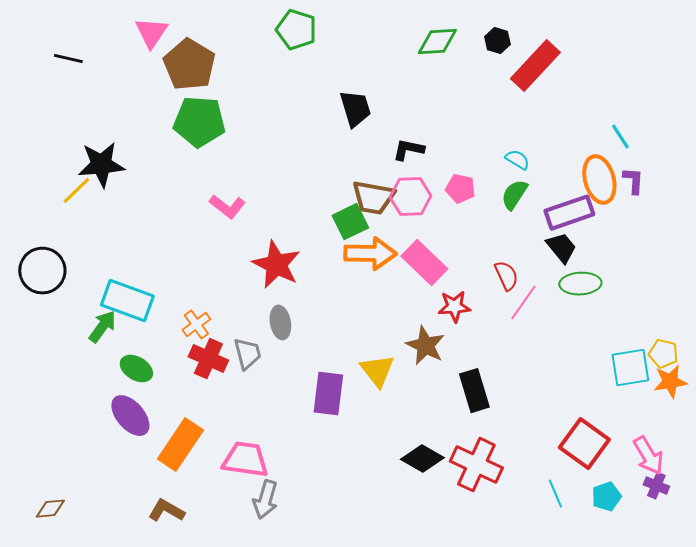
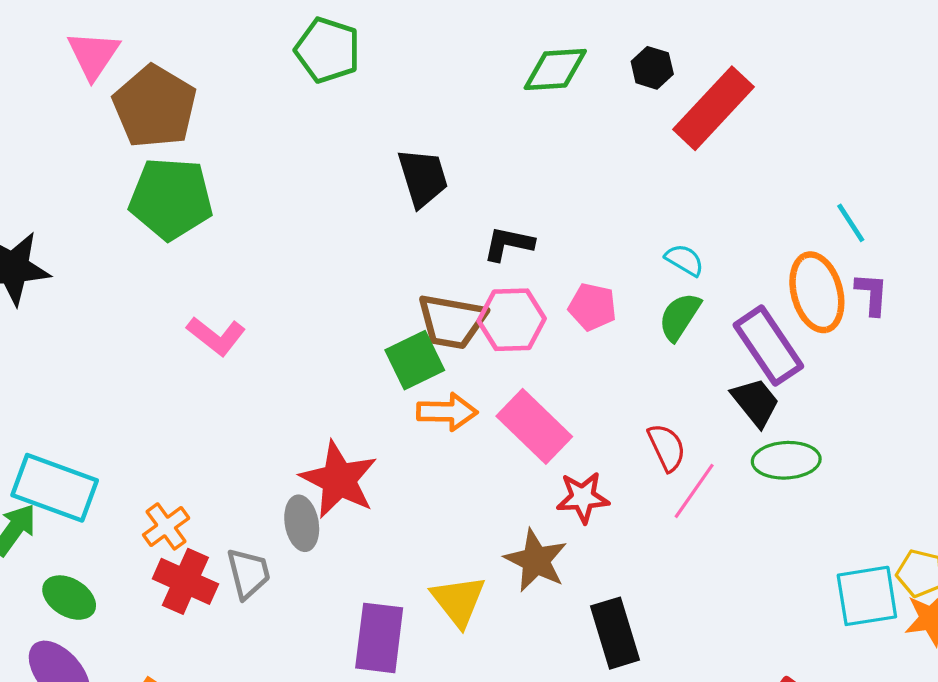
purple rectangle: (569, 213) -> (768, 346), turned 75
orange arrow: (370, 254) -> (447, 412), size x0.7
red star: (276, 265) -> (339, 480), moved

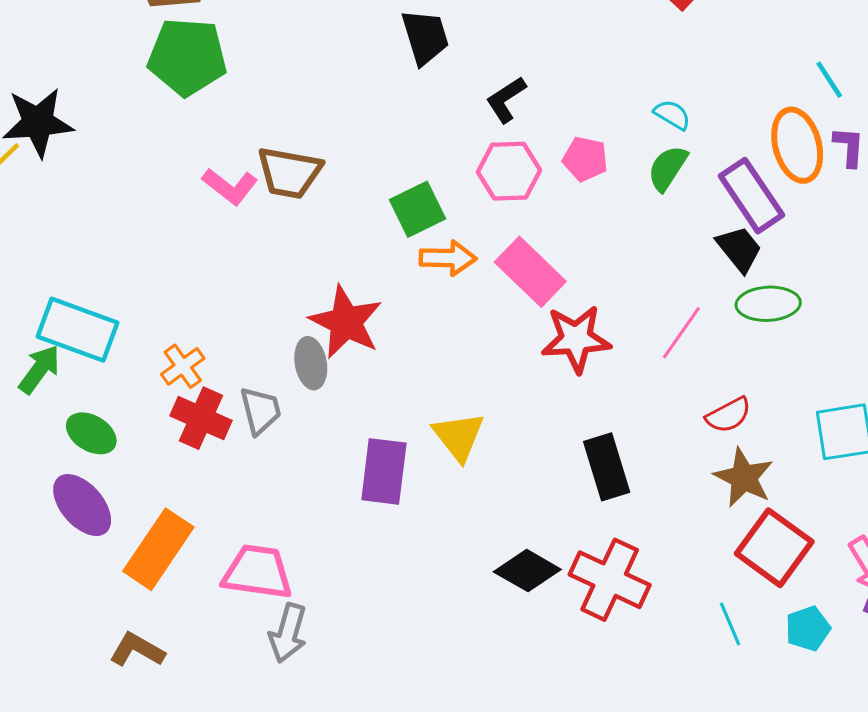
black L-shape: (508, 244) -> (506, 99), turned -45
brown trapezoid: (452, 321) -> (289, 173), moved
red semicircle: (667, 447) -> (729, 415), moved, turned 87
red star: (583, 497) -> (576, 339), size x1.4
brown star: (536, 560) -> (744, 478), moved

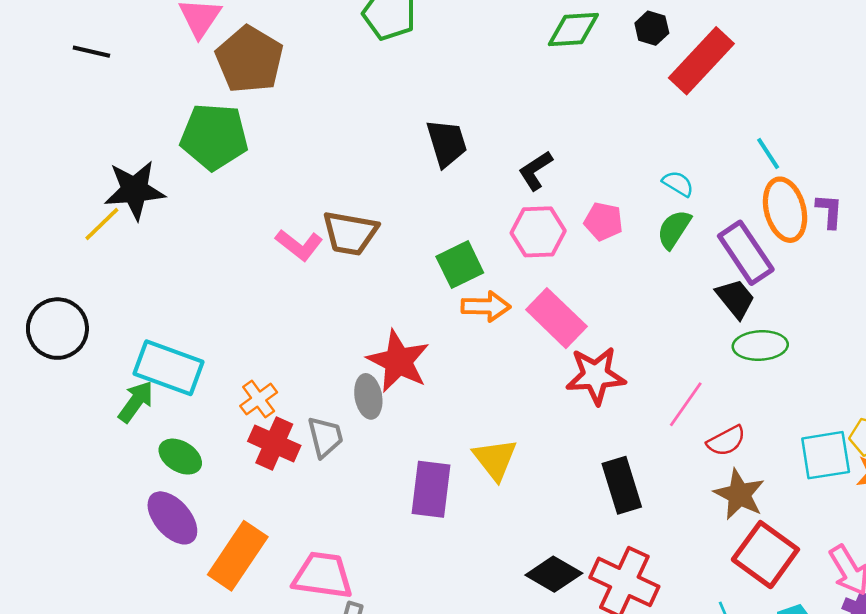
black trapezoid: (425, 37) -> (447, 143), moved
green pentagon: (187, 57) -> (214, 137), moved
cyan line: (829, 80) -> (768, 154), moved
pink line: (681, 333) -> (686, 404), moved

